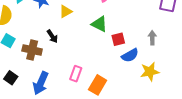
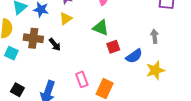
red square: (118, 39) -> (113, 47), moved
brown cross: (32, 50) -> (33, 38), moved
pink rectangle: (76, 74) -> (82, 79), turned -35

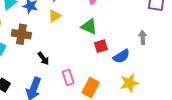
black arrow: (55, 45) -> (43, 58), moved
yellow star: (155, 70) -> (129, 83), moved

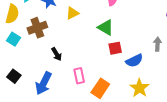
brown cross: (21, 34) -> (37, 28), turned -36
yellow star: (129, 83) -> (139, 88), turned -30

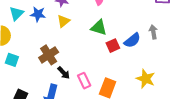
brown cross: (37, 28) -> (49, 55), moved
black arrow: (57, 54) -> (64, 73), moved
blue semicircle: (134, 61) -> (132, 40), moved

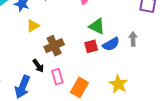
yellow triangle: (63, 21) -> (33, 26), moved
green triangle: (99, 28) -> (97, 26), moved
brown cross: (49, 55) -> (54, 46), moved

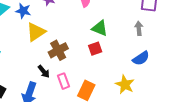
yellow triangle: (33, 26) -> (36, 32), size x1.5
gray arrow: (133, 39) -> (139, 28), moved
blue semicircle: (111, 44) -> (141, 58), moved

